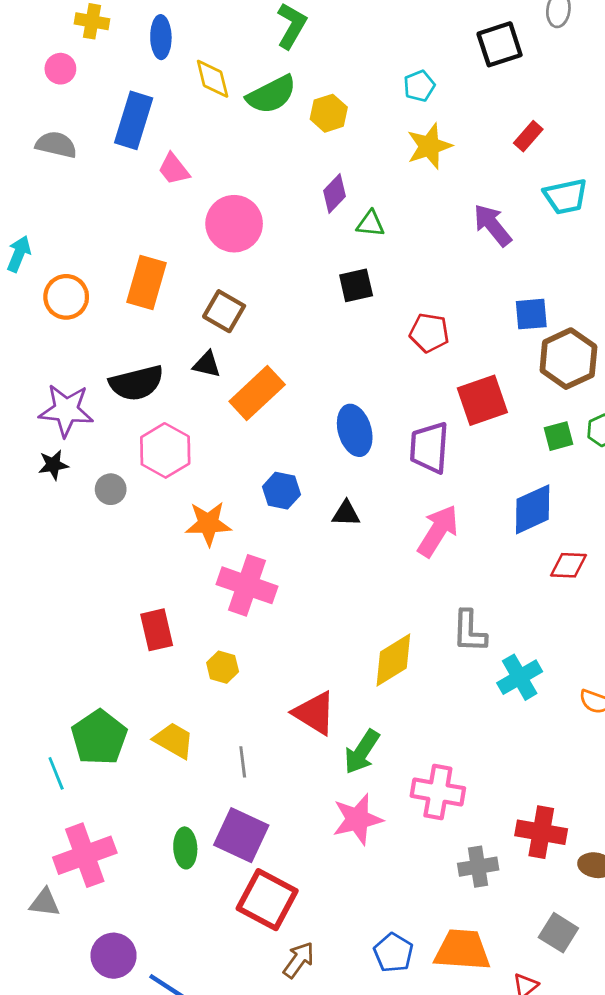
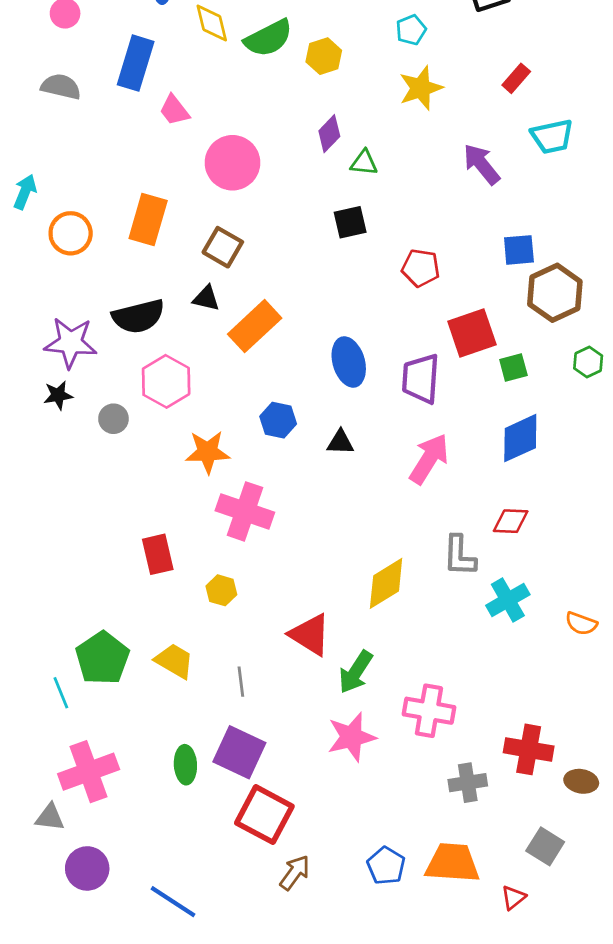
green square: (558, 436) -> (513, 368), moved
red diamond: (568, 565) -> (511, 521), moved
purple circle: (114, 956) -> (87, 868), moved

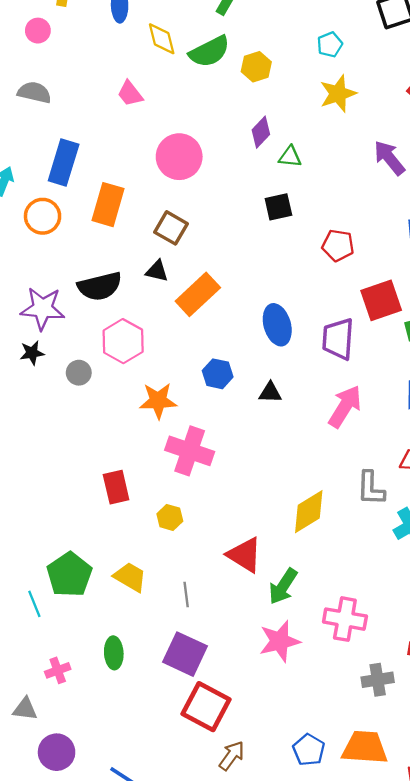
blue rectangle: (136, 63) -> (64, 163), moved
pink trapezoid: (174, 110) -> (130, 94), moved
green ellipse: (185, 765) -> (114, 653), moved
pink cross: (89, 772) -> (58, 670), size x0.5

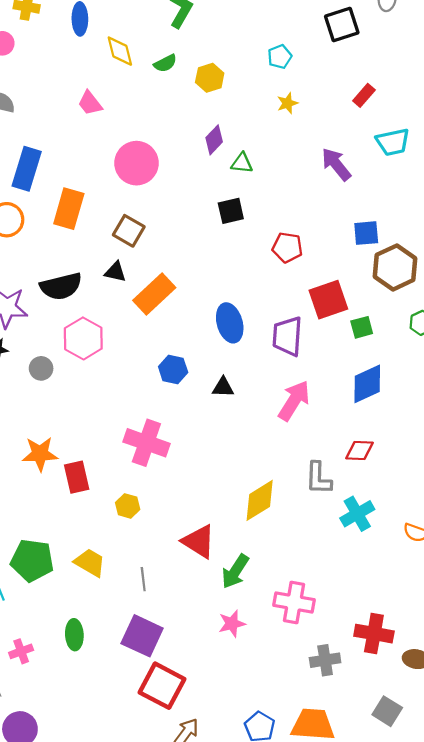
green semicircle: (210, 52) -> (165, 63), size x0.6
yellow star: (338, 94) -> (287, 103), size x0.6
orange star: (158, 401) -> (40, 454), moved
green pentagon: (69, 575) -> (32, 560), turned -30
pink star: (280, 641) -> (232, 624), size x0.7

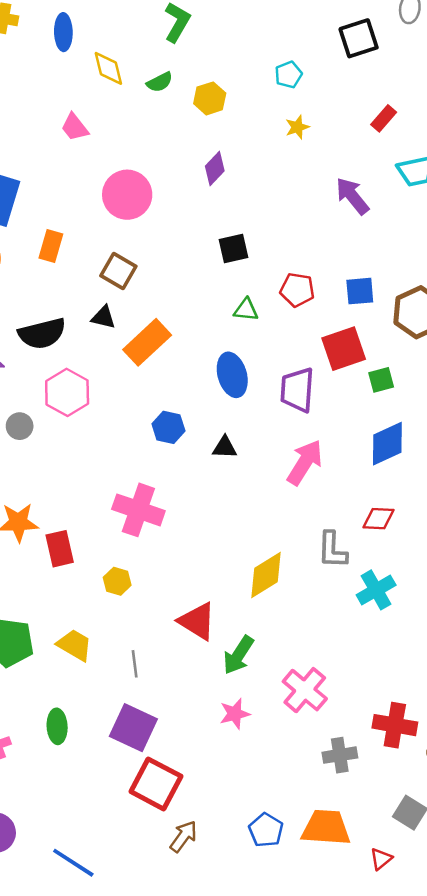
green triangle: (242, 163) -> (246, 310), moved
orange rectangle: (69, 209) -> (51, 246), size x0.7
blue square: (366, 233) -> (360, 291), moved
pink cross: (294, 602) -> (305, 690), turned 30

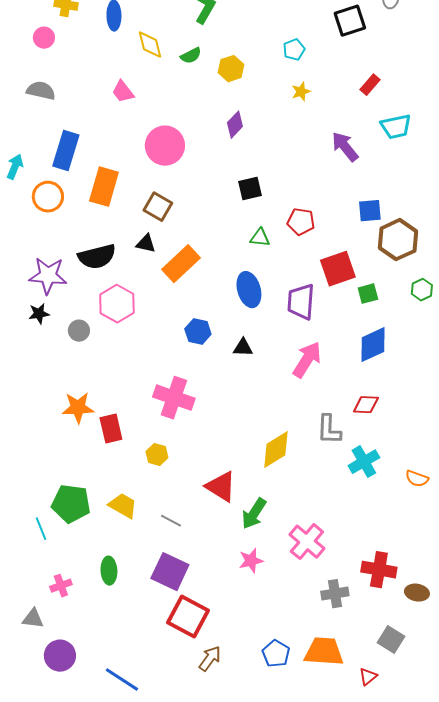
orange rectangle: (51, 246) -> (104, 187), size x1.5
blue square: (360, 291) -> (370, 211), moved
gray line: (135, 664) -> (171, 521), turned -55

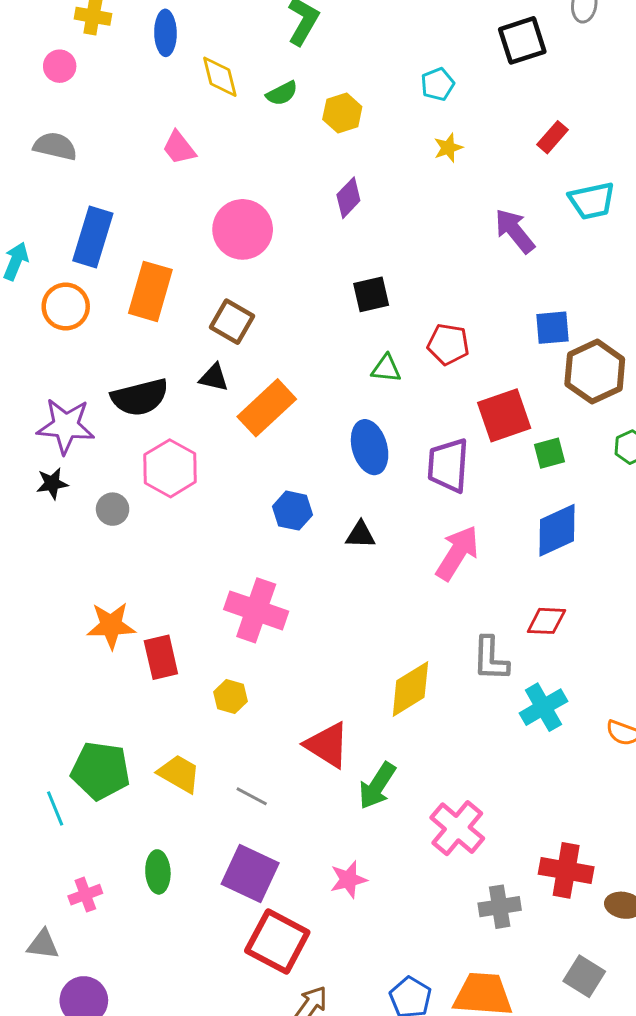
pink star: (251, 561) -> (348, 879), moved

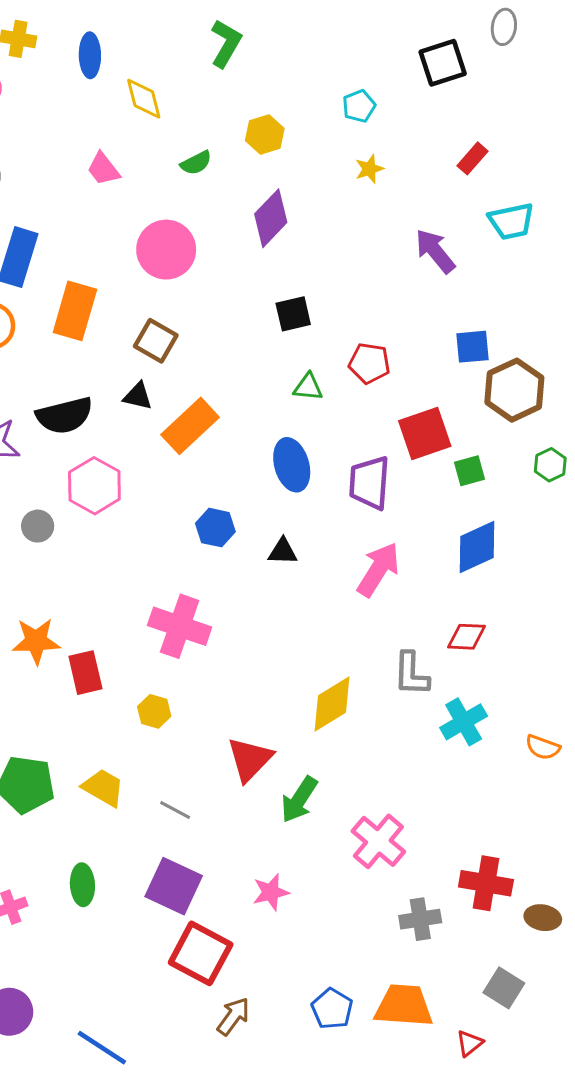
green semicircle: (282, 93) -> (196, 163), moved
purple diamond: (348, 198) -> (271, 218), size x1.4
red triangle: (327, 745) -> (250, 759), turned 42

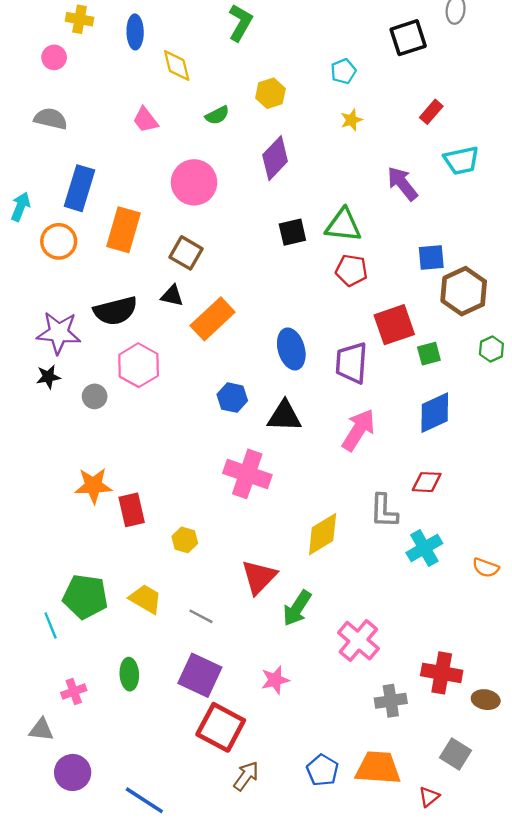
green triangle: (308, 387) -> (343, 225), moved, size x1.6
black triangle: (283, 551) -> (284, 416), size x1.5
pink cross: (180, 626) -> (247, 474), moved

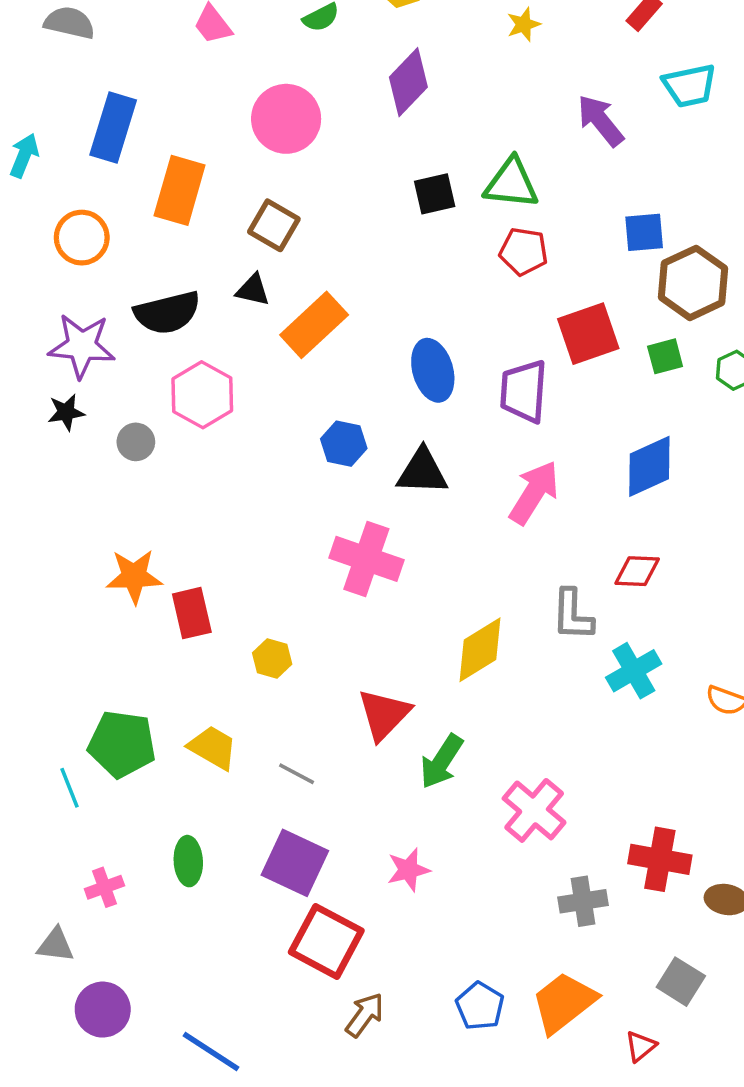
orange circle: (59, 241) -> (82, 238), moved
green square: (429, 354) -> (665, 356), moved
orange trapezoid: (378, 768) -> (564, 1003), turned -42

